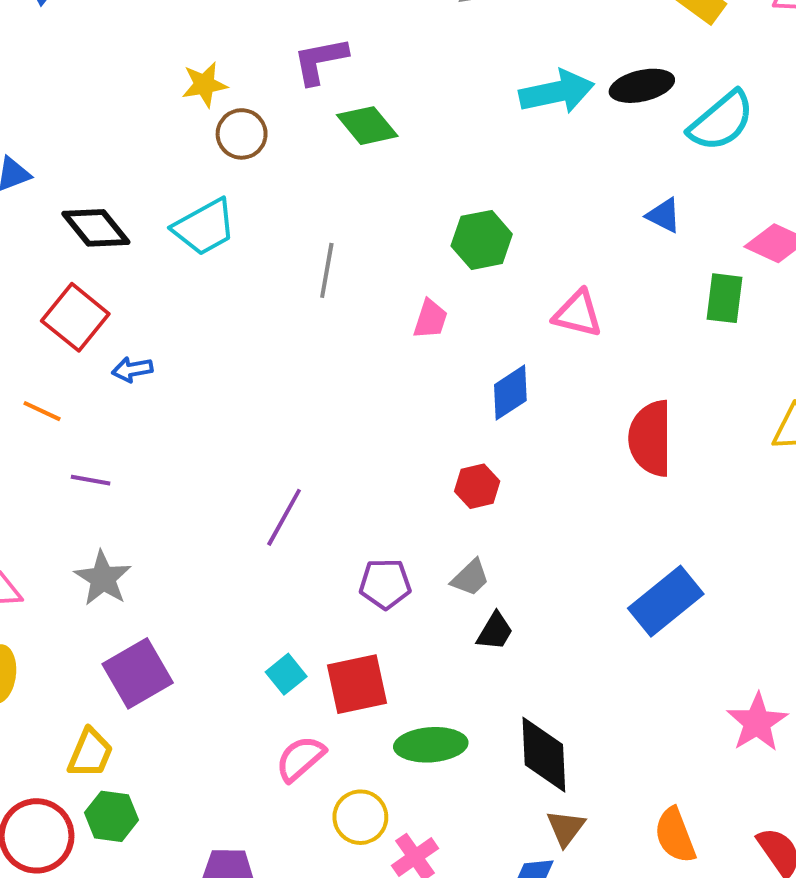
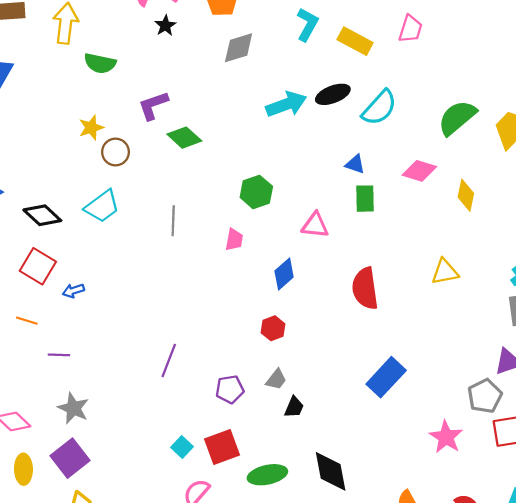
green rectangle: (724, 298) -> (365, 199), moved
purple square: (138, 673) -> (70, 458), moved

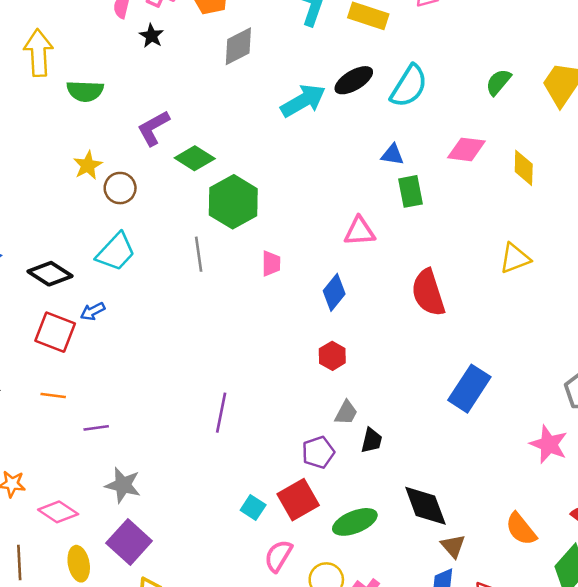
green semicircle: (457, 118) -> (498, 82), size x0.6
green hexagon: (256, 192) -> (233, 202), moved, size x1.4
blue arrow: (73, 291) -> (93, 311), moved
purple pentagon: (230, 389) -> (318, 452), moved

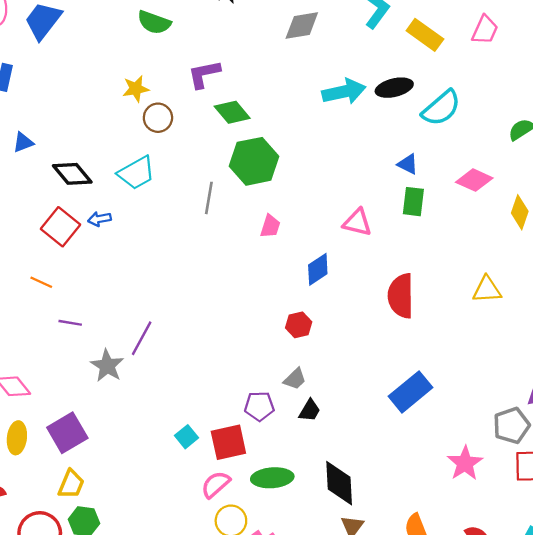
purple line: (221, 413) -> (142, 338), moved
gray star: (123, 485) -> (107, 366), moved
pink semicircle: (278, 556) -> (216, 484), moved

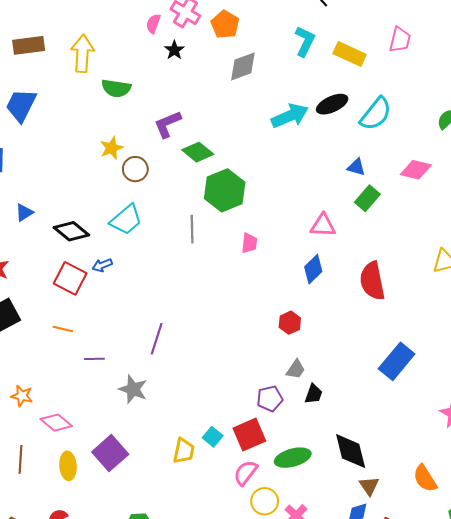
green rectangle: (413, 202) -> (367, 198), turned 45
blue diamond: (318, 269) -> (313, 269), moved
purple line: (142, 338) -> (157, 339), moved
yellow trapezoid: (71, 484) -> (184, 451), moved

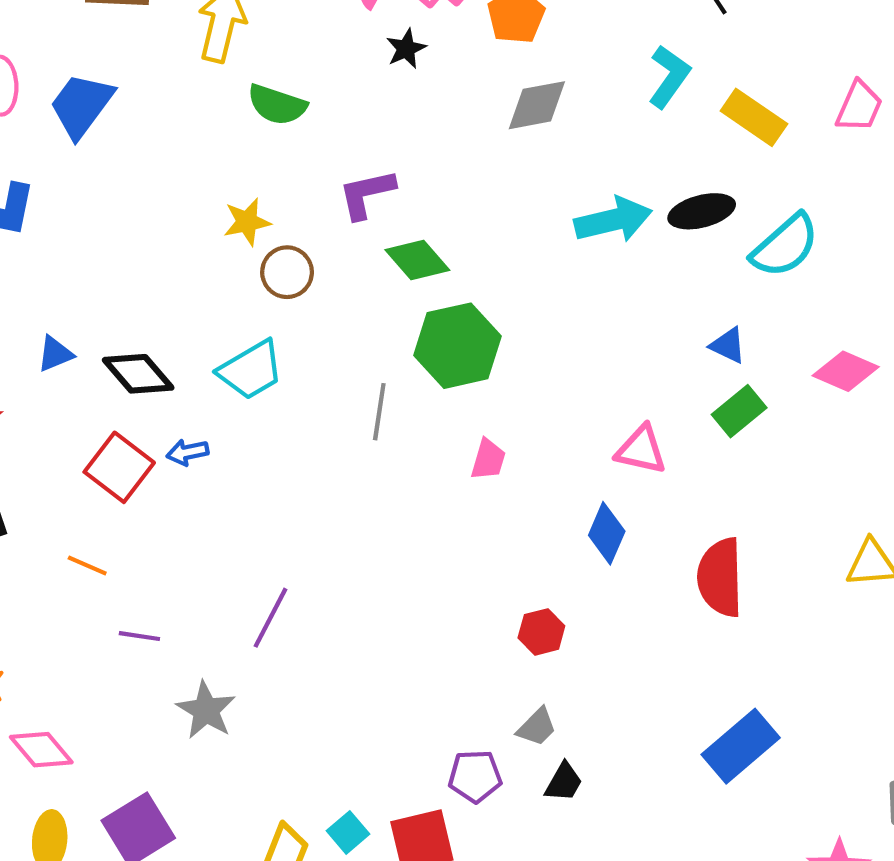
blue triangle: (24, 213) -> (55, 354), moved
blue diamond: (313, 269) -> (607, 533), turned -32

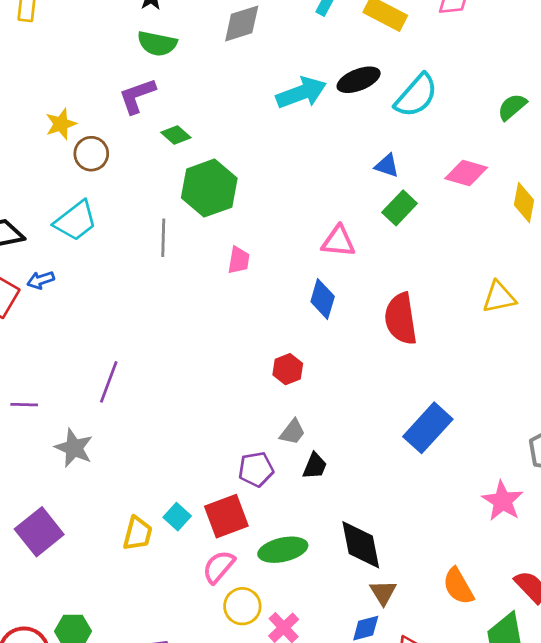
green semicircle: (277, 105) -> (157, 44), moved
green diamond: (417, 260) -> (176, 135), size x0.7

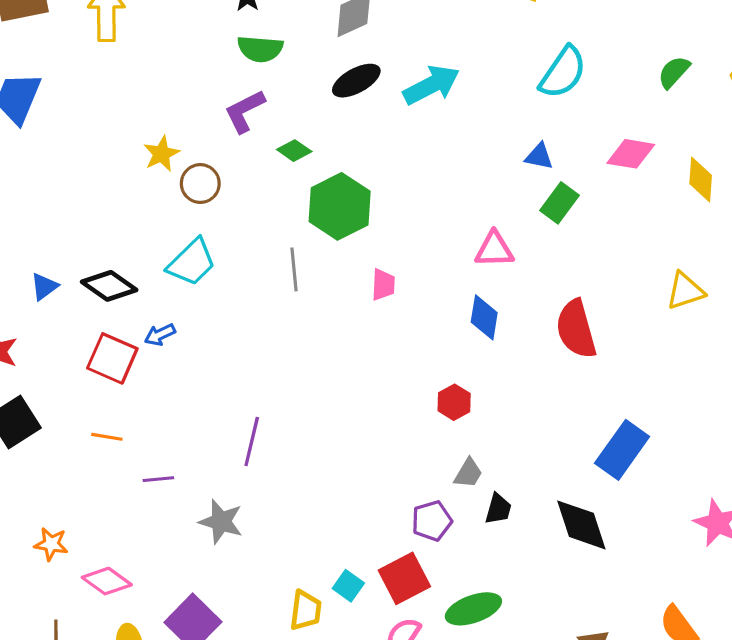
black ellipse: (359, 80) -> (356, 81), moved
black diamond: (361, 545) -> (581, 525), moved

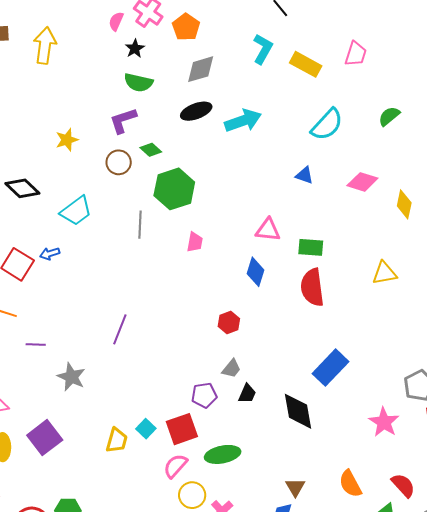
green semicircle: (674, 72) -> (389, 116), moved
brown circle: (200, 184) -> (119, 162), moved
green rectangle: (559, 203) -> (311, 247), moved, turned 50
black diamond: (109, 286) -> (22, 188), moved
purple line: (252, 442) -> (120, 329), moved

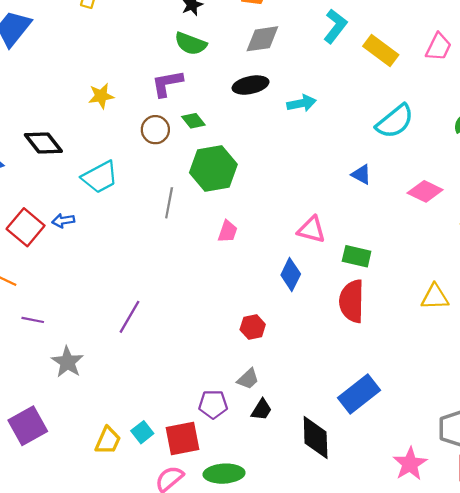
cyan arrow: (243, 121) -> (301, 103), size x0.7

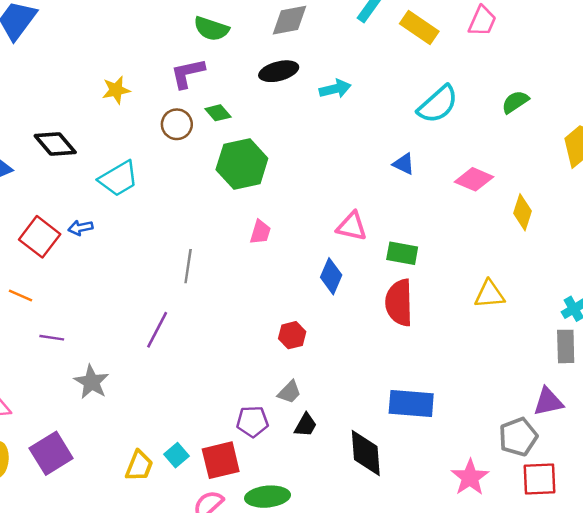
gray line: (169, 203) -> (188, 266), moved
blue rectangle: (359, 394) -> (411, 403), turned 45

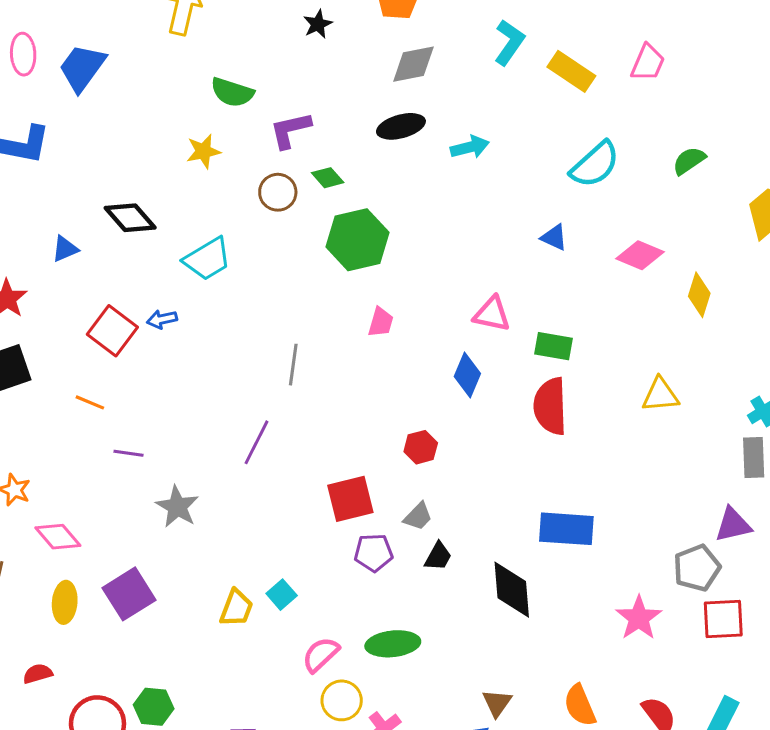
green semicircle: (211, 29) -> (232, 92), moved
red square: (221, 460) -> (350, 499), moved

